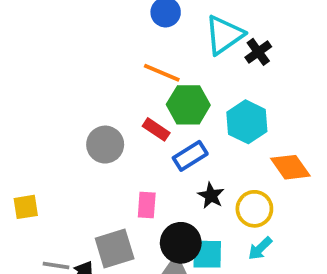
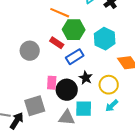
black circle: (181, 243) -> (67, 90), moved

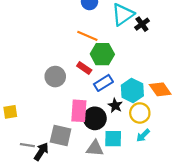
cyan hexagon: (105, 39) -> (132, 90), moved
pink rectangle: (52, 83) -> (79, 111), size x1.5
gray square: (35, 106) -> (61, 135), turned 30

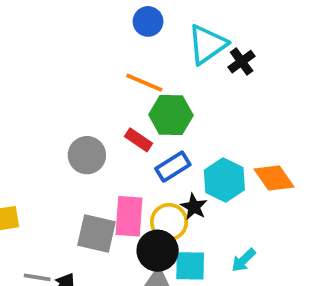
yellow circle: (140, 113) -> (169, 222), moved
black circle: (95, 118) -> (158, 251), moved
gray square: (61, 135) -> (96, 233), moved

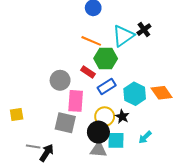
cyan triangle: (207, 44) -> (123, 36), moved
black star: (194, 207) -> (122, 117), moved
pink rectangle: (129, 216) -> (76, 101), moved

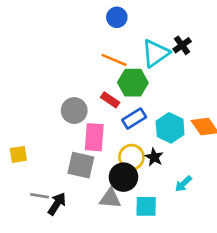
cyan square: (116, 140) -> (146, 206), moved
gray triangle: (98, 150) -> (110, 198), moved

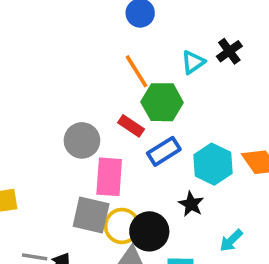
cyan triangle: (155, 53) -> (193, 62), size x0.6
orange line: (114, 60) -> (137, 71), turned 35
yellow circle: (131, 157) -> (122, 226), moved

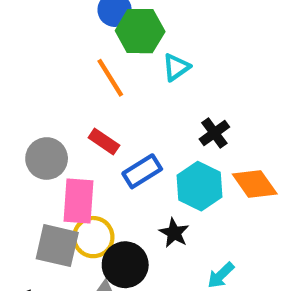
black cross: (229, 51) -> (214, 133), moved
green hexagon: (162, 102) -> (140, 31), moved
yellow circle: (122, 226) -> (93, 237), moved

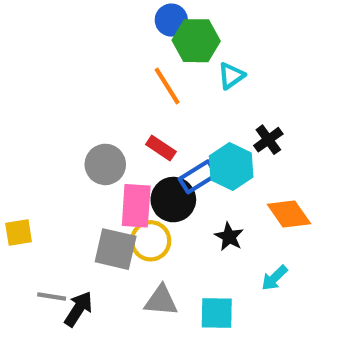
orange diamond: (255, 184) -> (289, 214), moved
cyan hexagon: (199, 186) -> (231, 167), moved
black circle: (125, 265) -> (173, 200), moved

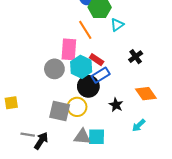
red rectangle: (161, 148) -> (97, 60), moved
cyan hexagon: (231, 167) -> (81, 67), moved
pink rectangle: (136, 206) -> (69, 49), moved
cyan square: (217, 313) -> (97, 137), moved

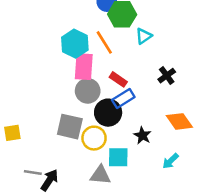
cyan hexagon: (81, 67) -> (75, 44), moved
gray circle: (54, 69) -> (88, 91), moved
gray square: (60, 111) -> (70, 127), moved
cyan square: (97, 137) -> (118, 157), moved

